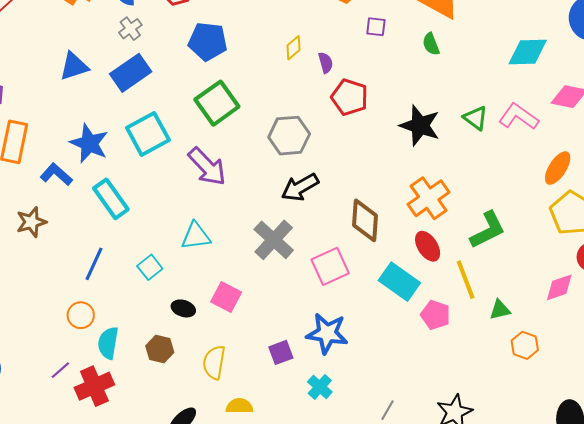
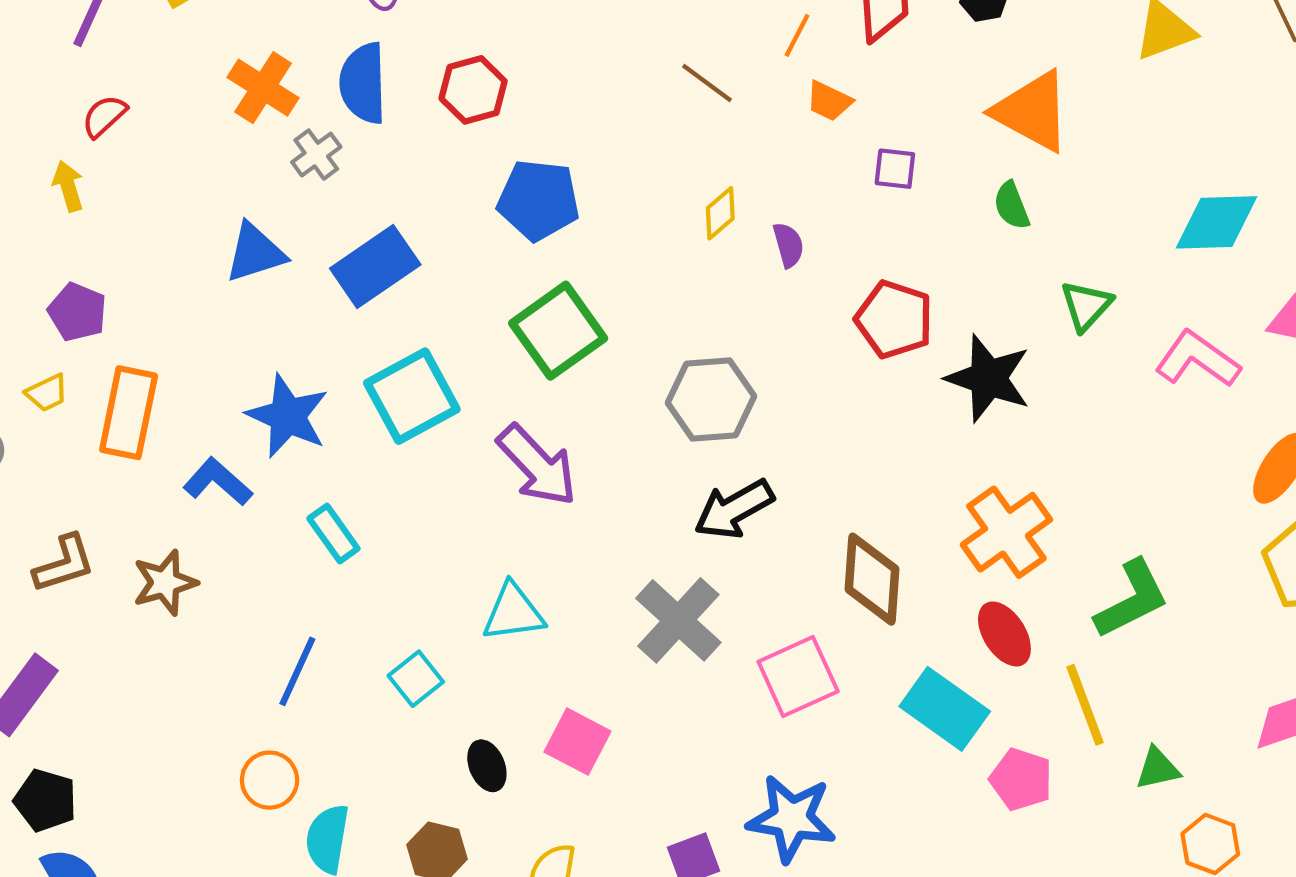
gray cross: (130, 29) -> (316, 155), moved
red pentagon: (350, 97) -> (894, 319), moved
green triangle: (476, 118) -> (1086, 306), moved, turned 36
cyan rectangle: (111, 199) -> (333, 533), size x0.7
black ellipse: (183, 308) -> (487, 766), turned 50

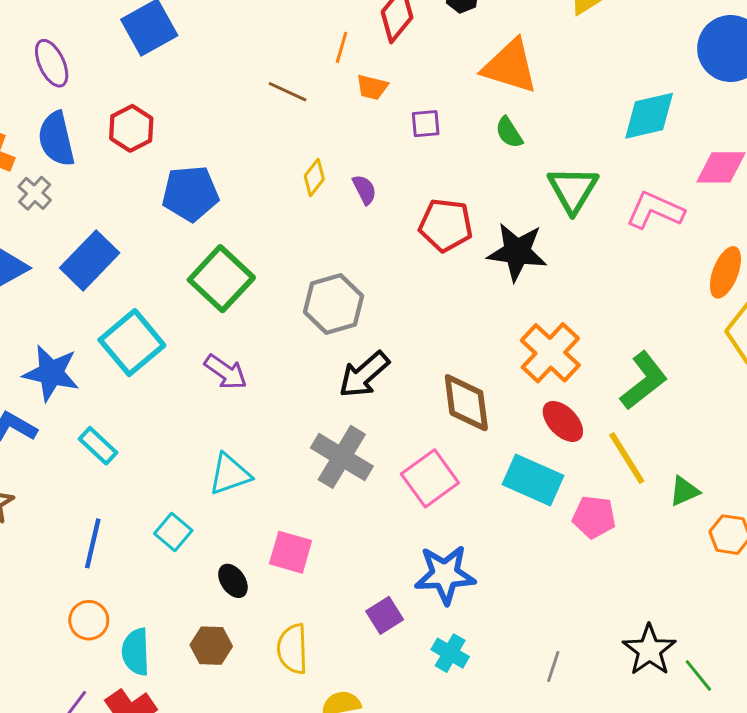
green triangle: (1086, 306) -> (573, 190), size x1.4
purple arrow: (537, 465) -> (226, 372), size x0.7

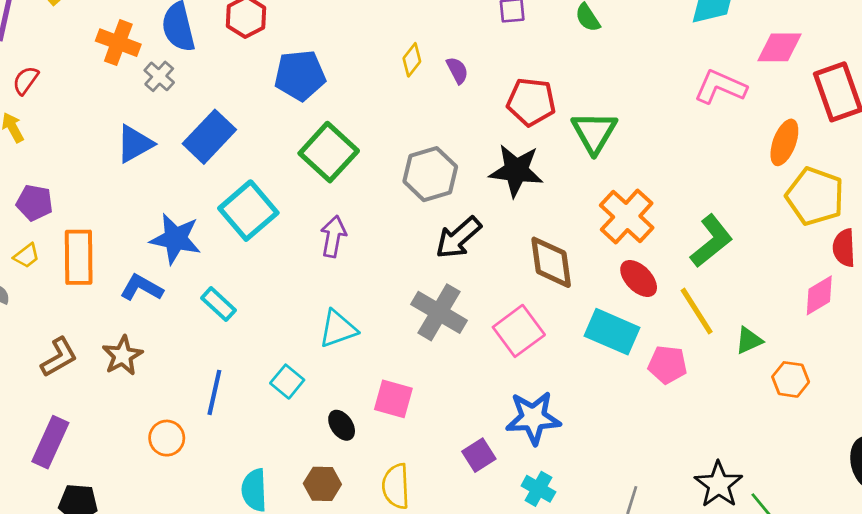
green triangle: (573, 190) -> (594, 132), moved
black star: (517, 252) -> (516, 171), moved
purple arrow: (226, 372) -> (333, 236), turned -114
orange circle: (89, 620) -> (167, 438), moved

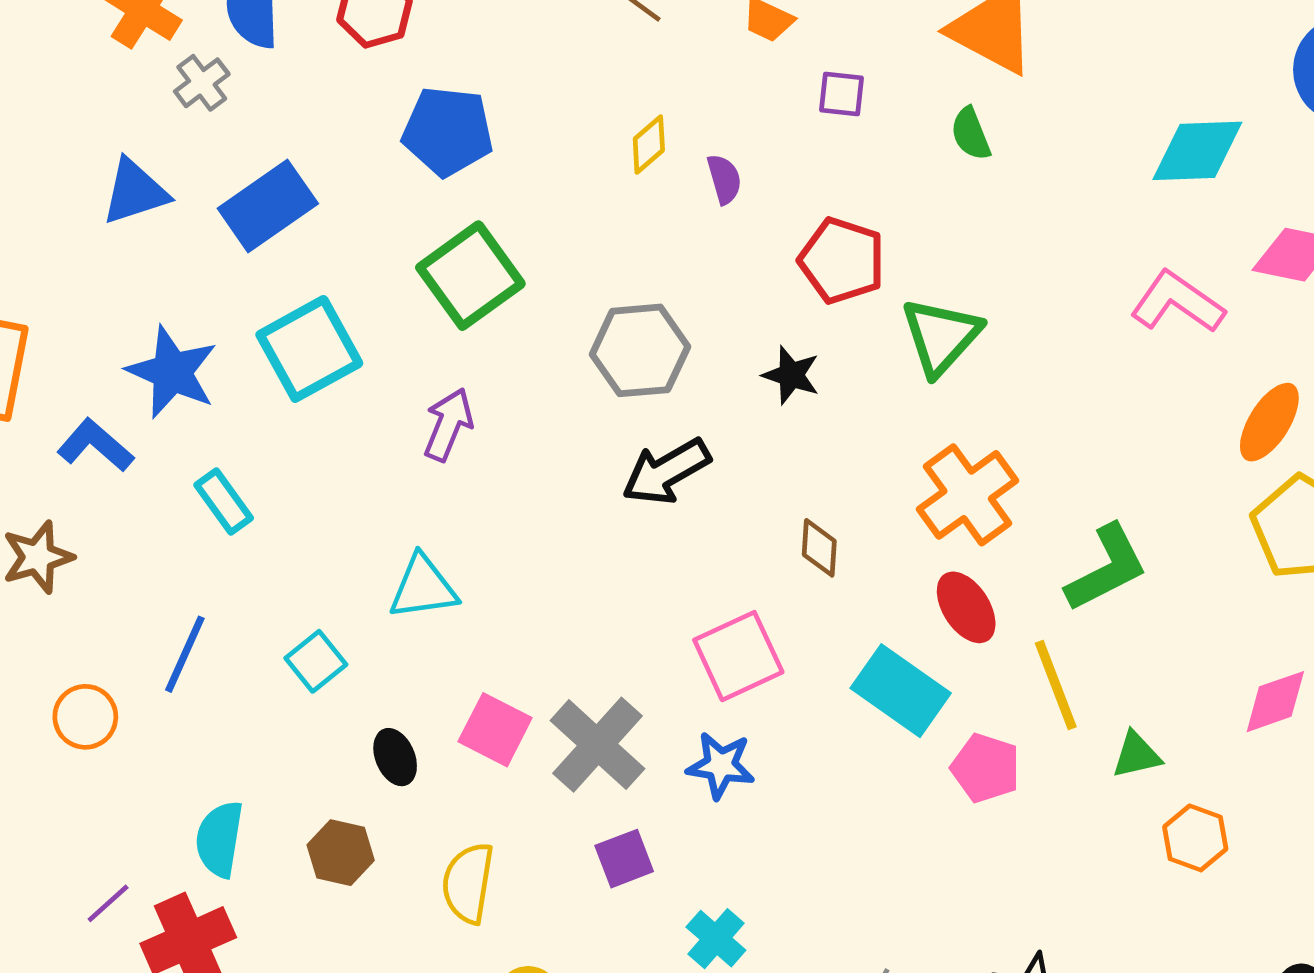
black star: (516, 171) -> (791, 375), size x0.6
brown diamond: (551, 262) -> (819, 548), size x0.6
gray cross: (439, 312) -> (597, 745), moved
blue star: (533, 418) -> (721, 765), moved, size x0.7

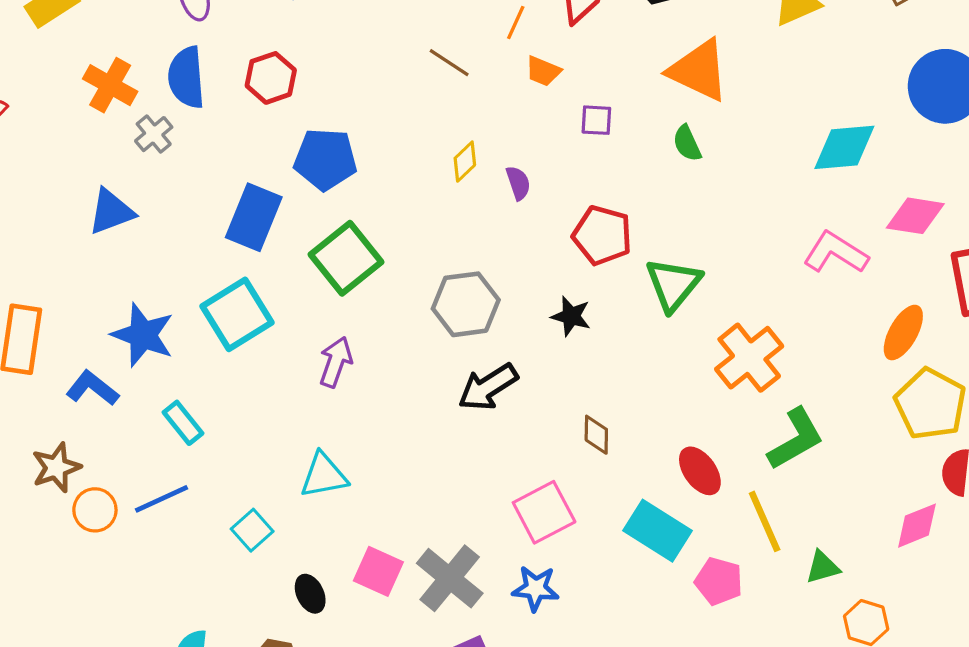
blue rectangle: (268, 206) -> (254, 217), moved, turned -30
orange cross: (968, 495) -> (749, 358), moved
blue line: (185, 654) -> (161, 499), moved, turned 44
orange circle: (85, 717) -> (95, 510), moved

